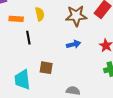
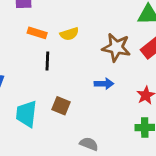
yellow semicircle: (40, 14) -> (69, 34), turned 72

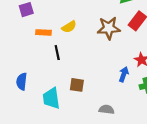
blue arrow: (104, 84) -> (124, 74), moved, turned -56

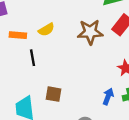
blue arrow: (124, 74) -> (108, 97), moved

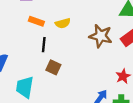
brown square: (53, 94) -> (53, 67), moved

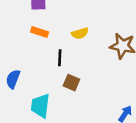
orange rectangle: (36, 21) -> (40, 32), moved

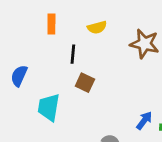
orange rectangle: (40, 32) -> (51, 24), turned 70

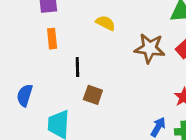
yellow semicircle: (97, 27) -> (106, 23), moved, turned -132

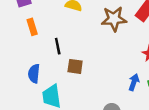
blue semicircle: (25, 95) -> (34, 74), moved

